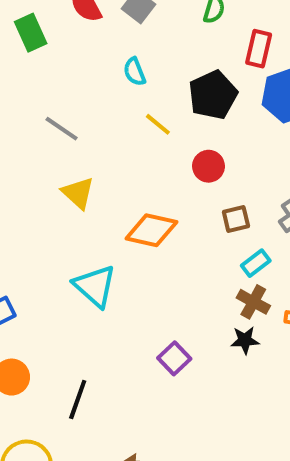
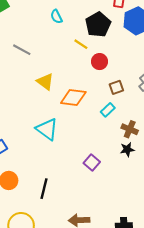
yellow line: (158, 124) -> (81, 44), moved
yellow triangle: (78, 193) -> (45, 82), moved
cyan rectangle: (256, 263) -> (108, 110), moved

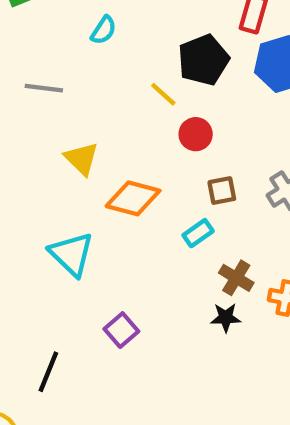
cyan semicircle: (56, 17) -> (104, 30), moved, turned -128
gray line: (22, 50) -> (44, 88), turned -30
purple square: (92, 162) -> (121, 330), moved

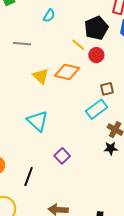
red circle: (196, 134) -> (96, 55), moved
orange diamond: (133, 198) -> (67, 72), moved
cyan rectangle: (198, 233) -> (97, 109), size x1.5

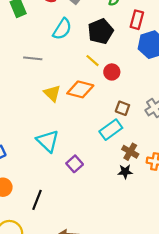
cyan semicircle: (49, 16) -> (62, 29), size x1.5
black pentagon: (96, 28) -> (101, 31), moved
brown square: (107, 89) -> (122, 108), turned 32
purple square: (62, 156) -> (75, 164), moved

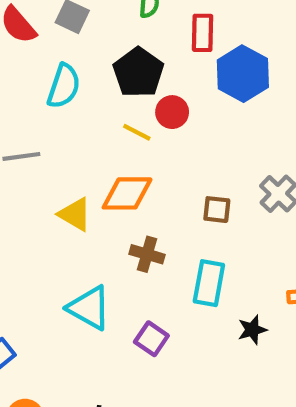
red circle: (112, 72) -> (172, 112), moved
cyan rectangle: (111, 130) -> (209, 283), moved, turned -30
brown cross: (130, 152) -> (147, 254), moved

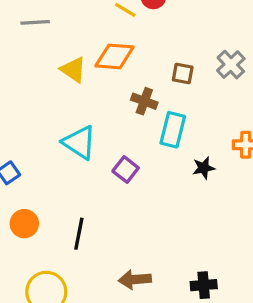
brown cross: (147, 254) -> (144, 101), moved

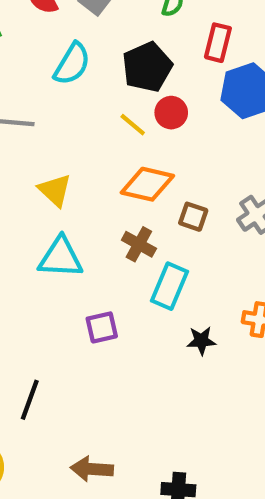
orange diamond: (114, 56) -> (147, 184), moved
cyan triangle: (79, 142) -> (61, 258), moved, turned -39
purple square: (126, 170) -> (102, 327), turned 30

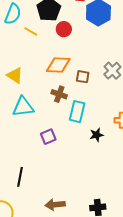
yellow line: (133, 125) -> (31, 31), moved

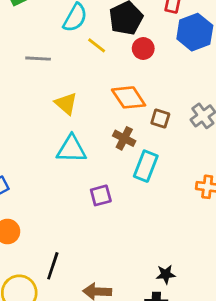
orange diamond: (58, 65) -> (129, 97), turned 45
black star: (97, 135) -> (166, 274), moved
black line: (20, 177) -> (53, 266), moved

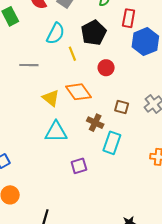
yellow line: (97, 45) -> (72, 54), turned 32
red circle: (143, 49) -> (106, 68), moved
orange diamond: (129, 97) -> (78, 92), moved

